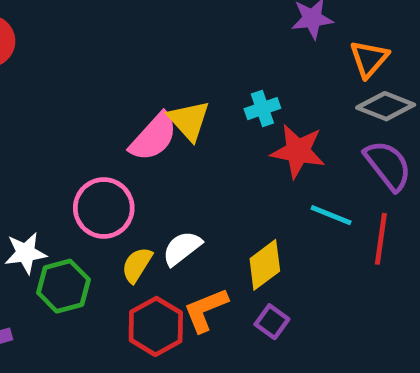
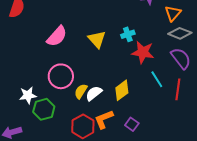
pink semicircle: (153, 137) -> (57, 36), moved
cyan line: (331, 215) -> (157, 79), turned 36
yellow semicircle: (137, 265) -> (81, 91), moved
yellow diamond: (265, 265) -> (122, 90), moved

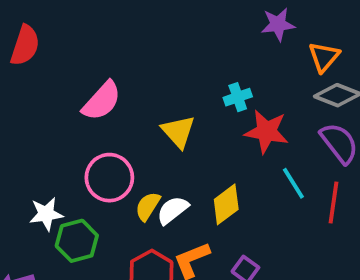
yellow triangle: (97, 39) -> (178, 132), moved

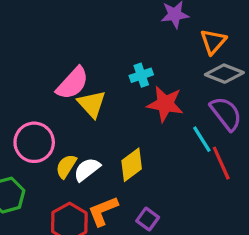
pink semicircle: (102, 101) -> (73, 83), moved
cyan line: (293, 183) -> (202, 139), moved
red line: (334, 202) -> (221, 163), turned -32

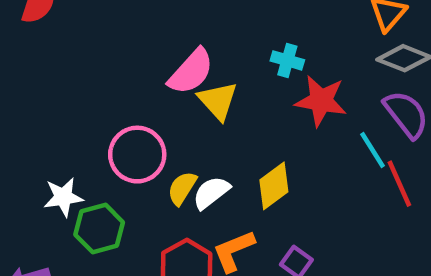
cyan cross: (141, 75) -> (287, 60), turned 35

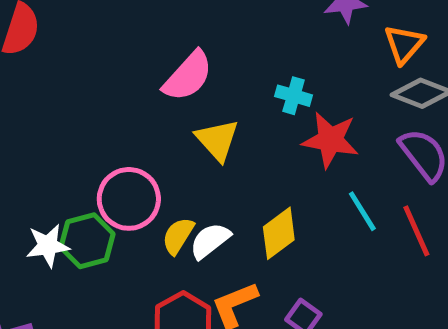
pink semicircle: (191, 72) -> (188, 76), moved
cyan line: (372, 150) -> (362, 211), moved
green hexagon: (99, 228) -> (87, 241), moved

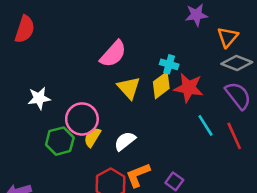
yellow diamond: (279, 233) -> (161, 85), moved
yellow semicircle: (178, 236) -> (92, 137), moved
white star: (48, 246) -> (39, 98), moved

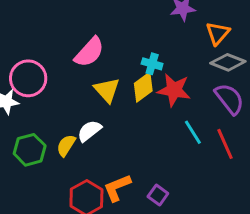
pink circle: (82, 119) -> (28, 78), moved
white semicircle: (125, 141) -> (89, 131), moved

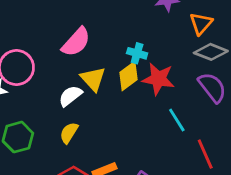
white semicircle: (89, 131) -> (70, 96), moved
red line: (225, 144) -> (205, 154), moved
yellow semicircle: (66, 145) -> (69, 133), moved

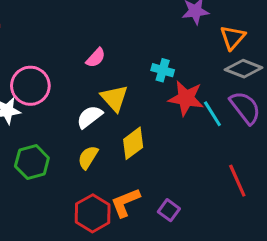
pink semicircle: (76, 42) -> (96, 58), size x0.6
yellow diamond: (129, 76) -> (133, 143), moved
cyan line: (177, 120) -> (212, 114), moved

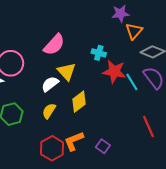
orange triangle: (233, 38) -> (134, 31), moved
pink semicircle: (96, 58) -> (54, 45), size x1.6

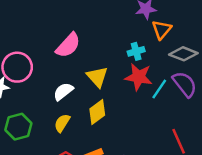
cyan cross: (99, 53) -> (136, 51), moved, turned -32
yellow triangle: (67, 72) -> (97, 77), moved
cyan line: (132, 82) -> (159, 89), turned 66

